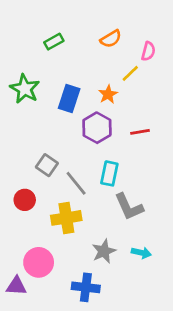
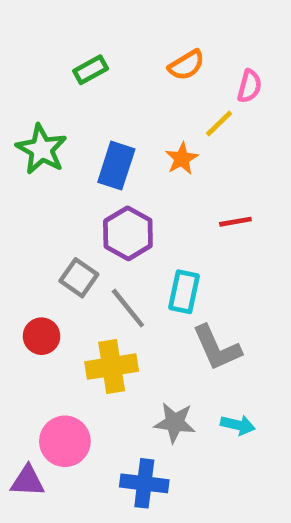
purple hexagon: (97, 128) -> (128, 233), moved
gray star: (104, 251) -> (175, 423), turned 30

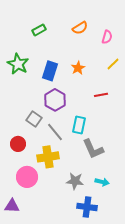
yellow line: (219, 124) -> (113, 64), moved
pink circle: (65, 441) -> (27, 177), moved
blue cross: (144, 483) -> (87, 207), moved

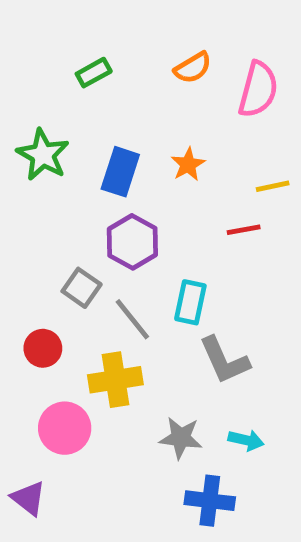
pink semicircle: (107, 37) -> (258, 89), size x1.6
yellow line: (113, 64) -> (273, 186), moved, turned 32
purple triangle: (12, 206) -> (28, 498), turned 35

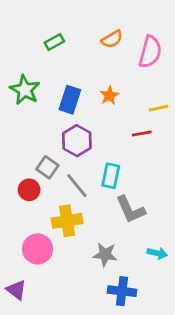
red circle: (43, 348) -> (29, 190), moved
cyan arrow: (246, 440) -> (157, 253), moved

